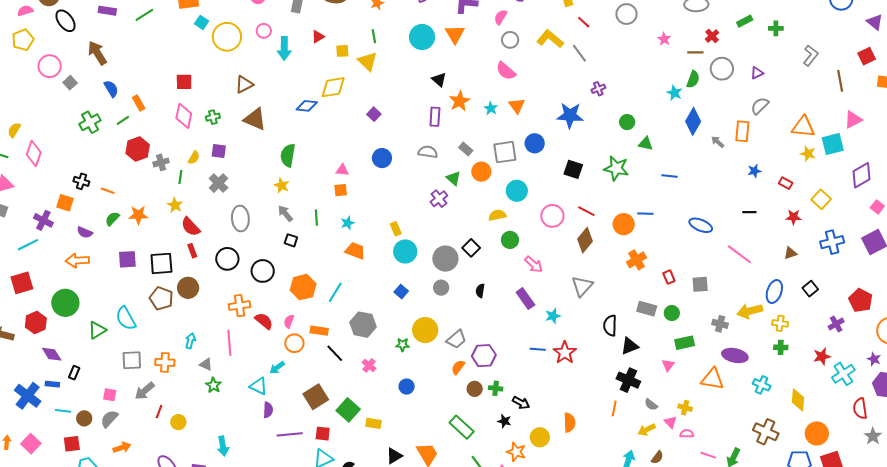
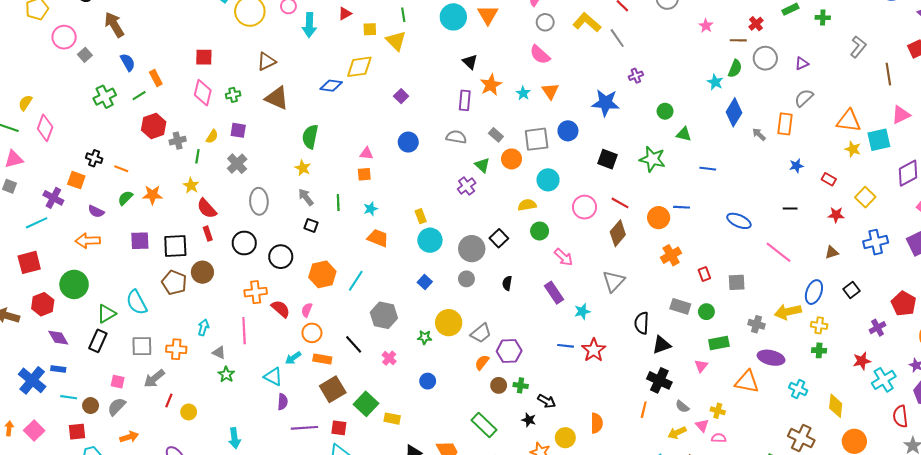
orange rectangle: (319, 331) -> (322, 359), moved
black rectangle: (74, 373) -> (98, 341), moved, size x1.5

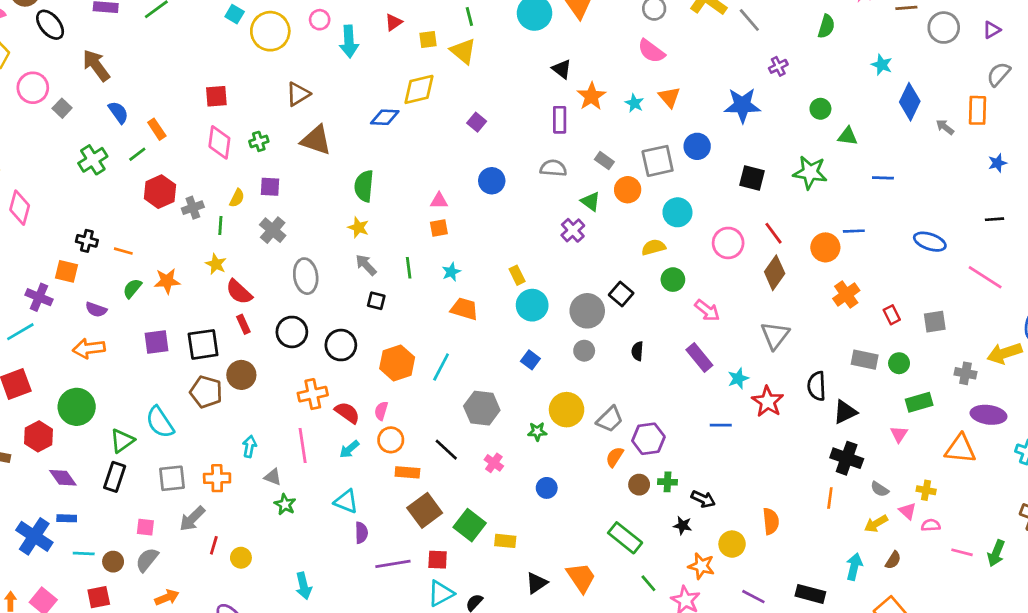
green semicircle: (735, 69) -> (826, 26), moved
red line: (620, 203) -> (774, 233), turned 30
red star: (594, 350) -> (768, 402), moved
cyan arrow: (293, 358) -> (349, 449), moved

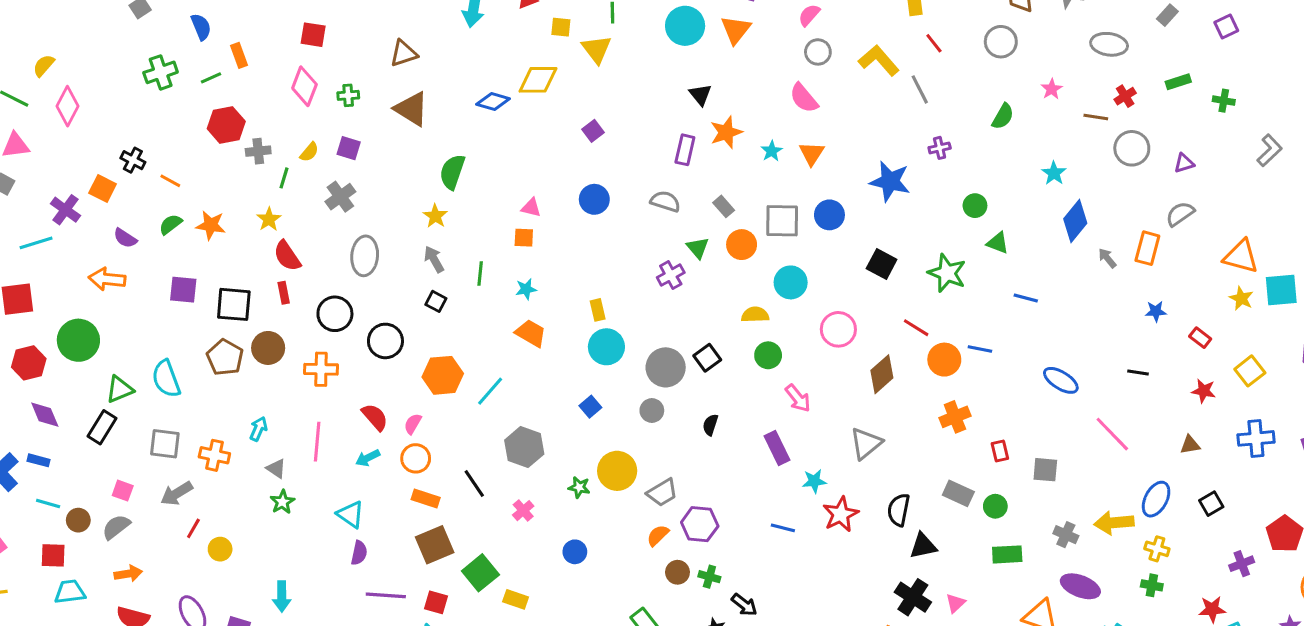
red line: (774, 233) -> (916, 328), moved, turned -35
orange cross: (313, 394) -> (321, 369), moved
pink triangle: (899, 434) -> (956, 603), moved

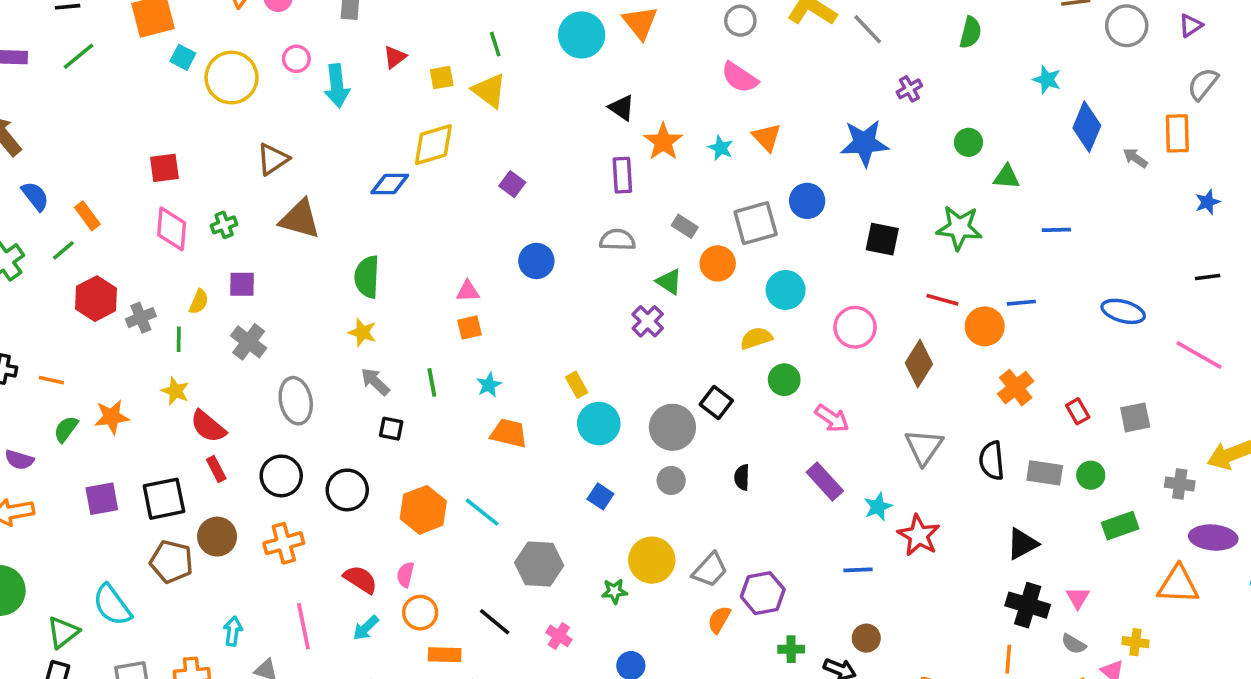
cyan line: (490, 391) -> (482, 512), turned -76
black semicircle: (899, 510) -> (992, 461), moved
brown circle: (677, 572) -> (866, 638), moved

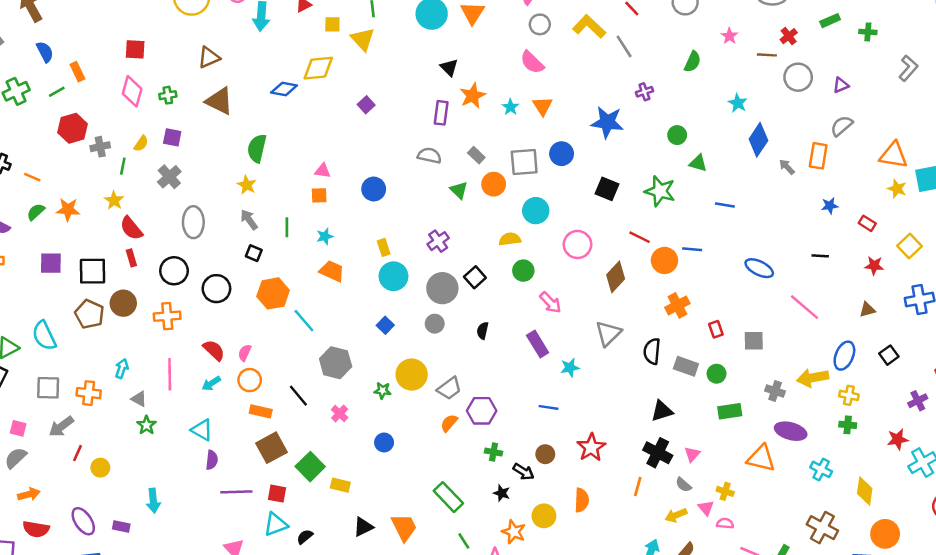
blue circle: (536, 261) -> (374, 189), moved
purple cross: (648, 321) -> (438, 241), moved
orange hexagon: (423, 510) -> (273, 293), moved
red star: (919, 535) -> (591, 447), moved

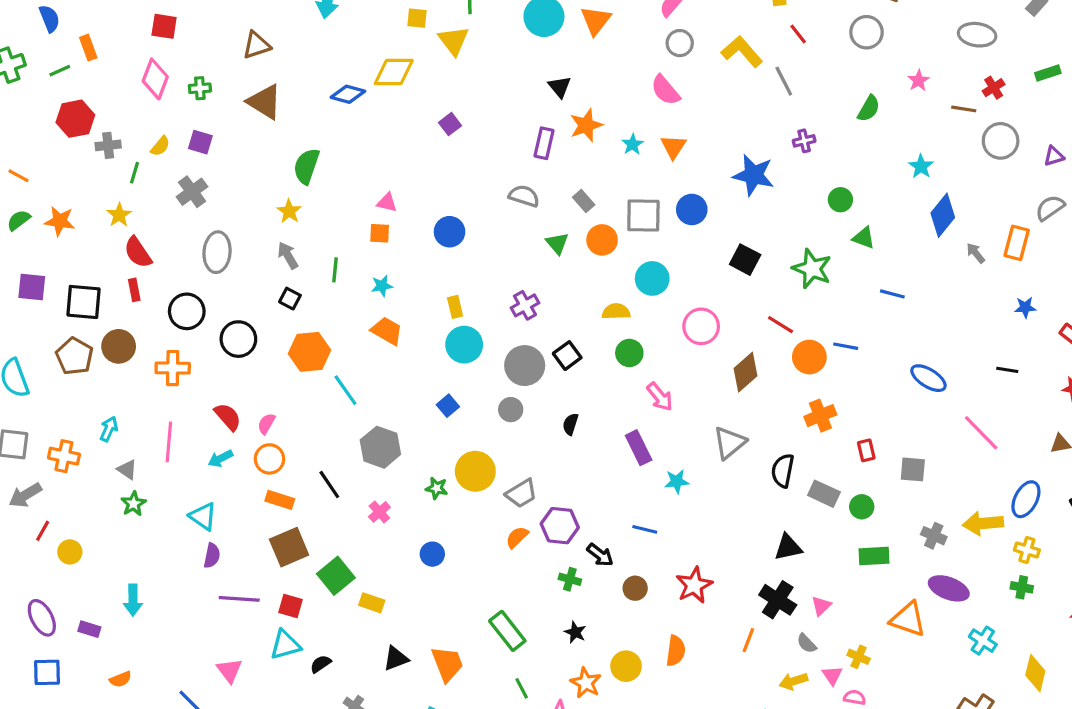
black arrow: (524, 472) -> (600, 555), moved

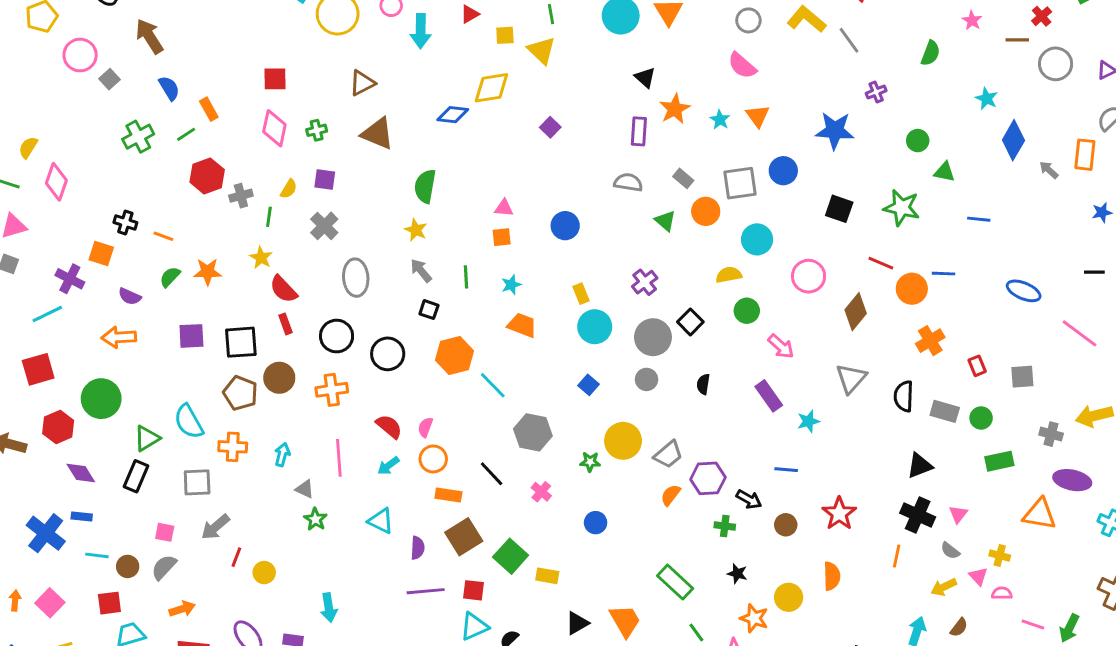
orange cross: (64, 456) -> (233, 447), moved
purple semicircle: (212, 556) -> (418, 548), moved

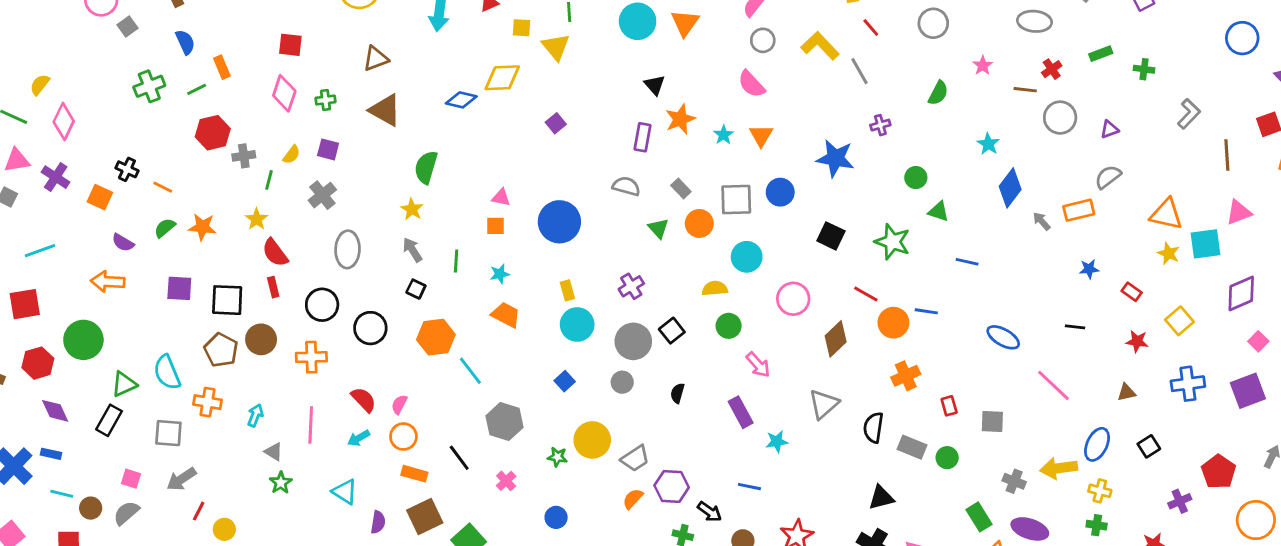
orange rectangle: (1085, 155) -> (1079, 210), turned 64
blue circle: (565, 226) -> (559, 222), size x1.5
purple cross: (70, 279) -> (56, 177), moved
green rectangle: (999, 461) -> (979, 517), moved, turned 64

